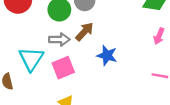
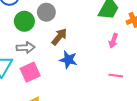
brown arrow: (85, 32) -> (59, 37), moved

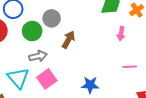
blue star: (68, 60) -> (90, 85), moved

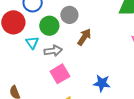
cyan triangle: (18, 78) -> (32, 43), moved, size x0.6

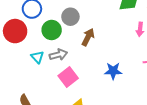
cyan triangle: (32, 43) -> (37, 57), moved
blue star: (102, 83) -> (113, 71), moved

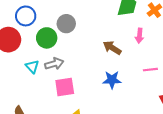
brown arrow: (88, 37) -> (112, 48), moved, turned -84
pink square: (68, 77) -> (65, 87), turned 30

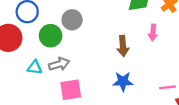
brown arrow: (112, 48) -> (123, 46), turned -126
cyan triangle: (32, 67) -> (35, 67), turned -40
pink line: (150, 70) -> (167, 87), moved

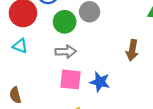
cyan triangle: (35, 67) -> (20, 46), moved
blue star: (123, 81) -> (100, 82), moved

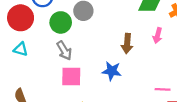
gray arrow: (66, 52) -> (64, 51), turned 66
blue star: (100, 82) -> (112, 71), moved

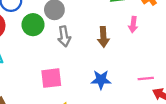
gray arrow: (64, 51) -> (64, 36), moved, turned 30
blue star: (112, 71) -> (101, 80), moved

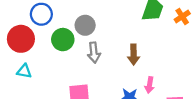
pink arrow: (133, 25) -> (150, 85), moved

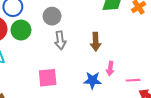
green circle: (63, 40) -> (21, 30), moved

